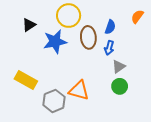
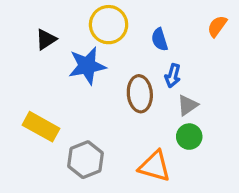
blue semicircle: (110, 27) -> (160, 39), moved, turned 144
brown ellipse: (88, 37) -> (140, 94), moved
orange triangle: (79, 91) -> (155, 166), moved

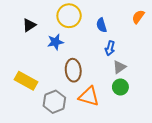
blue star: (87, 66) -> (55, 42), size x0.7
brown ellipse: (140, 94) -> (73, 70), moved
orange triangle: (155, 166) -> (89, 96), moved

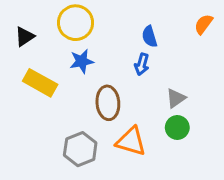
yellow circle: (69, 16) -> (76, 23), moved
black triangle: (29, 25) -> (25, 37), moved
blue arrow: (110, 48) -> (142, 64), moved
yellow rectangle: (26, 81) -> (40, 83), moved

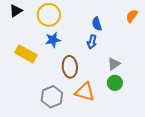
black triangle: (25, 37) -> (16, 11), moved

